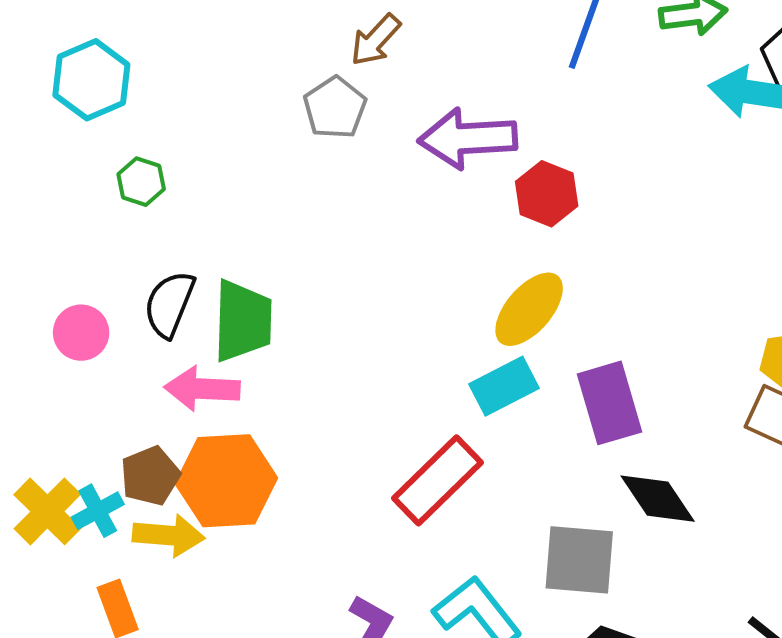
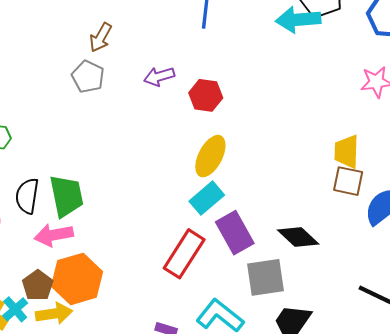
purple arrow: (468, 138) -> (159, 77), size x0.6
purple rectangle: (610, 403) -> (235, 233), moved

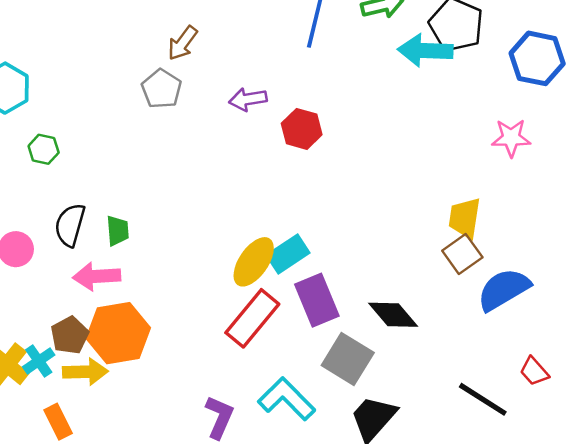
yellow ellipse: (210, 156) -> (254, 262), moved
brown square: (348, 181) -> (462, 254), turned 36
green trapezoid: (66, 196) -> (118, 231), size x0.6
gray square: (266, 277) -> (348, 359), turned 33

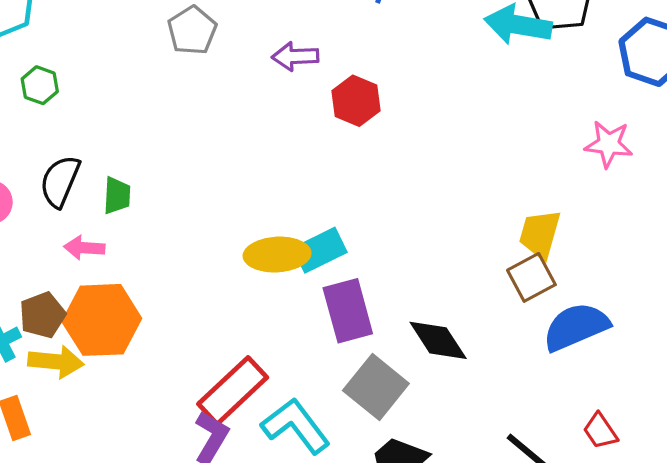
yellow ellipse: (254, 262) -> (277, 255), turned 45
pink arrow: (97, 276) -> (84, 248), size x0.7
red rectangle: (252, 318) -> (233, 391), moved

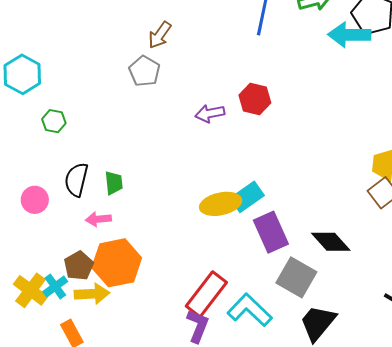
purple arrow: (295, 56) -> (210, 113), moved

